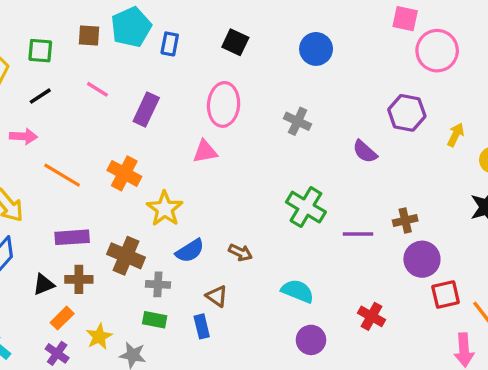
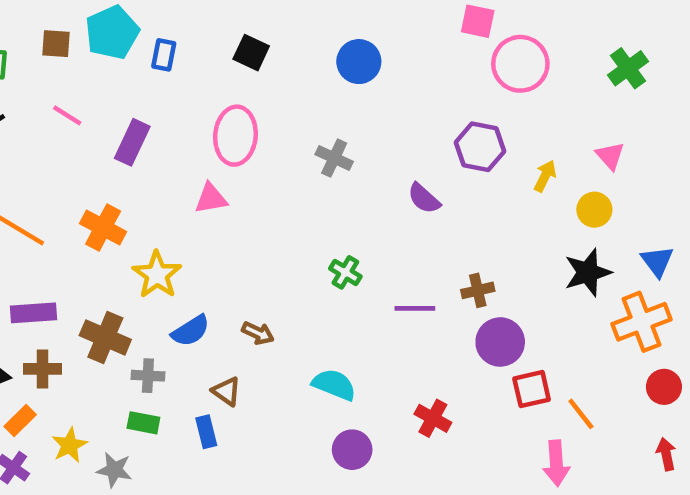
green cross: (306, 207) -> (345, 272), size x0.6

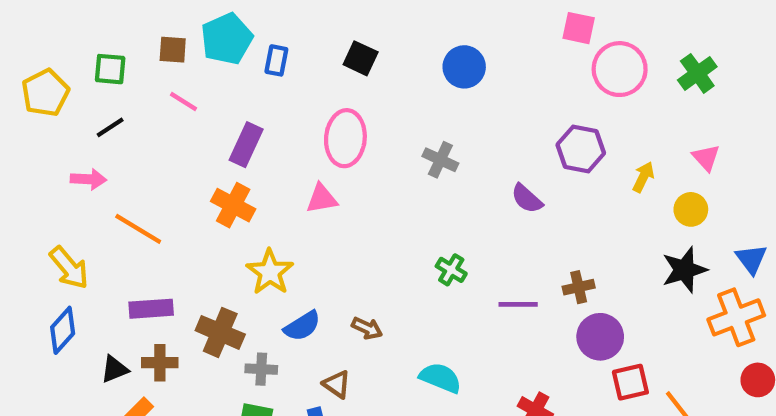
green cross: (628, 68) -> (697, 73), moved
pink line: (67, 115) -> (184, 101), moved
orange cross: (103, 228) -> (233, 205), moved

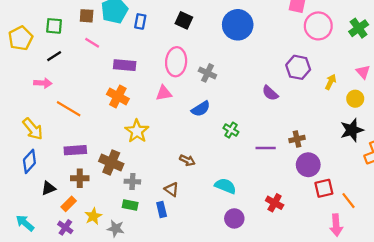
blue circle: (464, 67) -> (238, 25), size x1.4
purple rectangle: (246, 145) -> (125, 65), turned 70
gray cross: (440, 160) -> (207, 73), moved
blue semicircle: (302, 326) -> (201, 109), moved
black triangle: (114, 369) -> (48, 188), moved

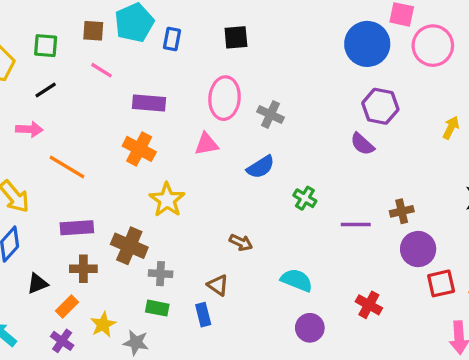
black square: (184, 20) -> (236, 37), turned -30
blue circle: (238, 25) -> (367, 44), moved
purple hexagon: (298, 67) -> (380, 106), moved

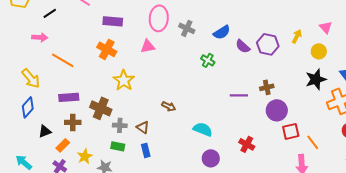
purple hexagon: (380, 106) -> (268, 44), moved
blue semicircle: (261, 167) -> (222, 32), moved
green cross: (305, 198) -> (208, 60), moved
brown triangle: (218, 285) -> (143, 127), moved

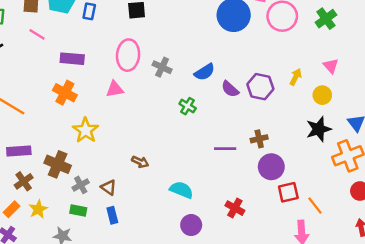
brown cross: (73, 122) -> (24, 181), turned -35
gray cross: (120, 125) -> (81, 185), turned -32
yellow star: (85, 156) -> (38, 209), moved

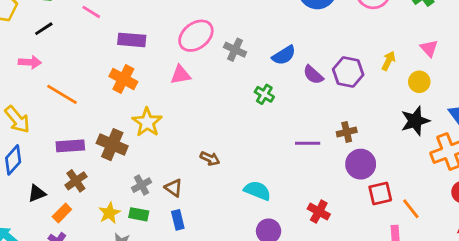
pink ellipse: (128, 55) -> (196, 36), turned 48
brown cross: (58, 164) -> (112, 145), moved
yellow star: (38, 209) -> (109, 213), moved

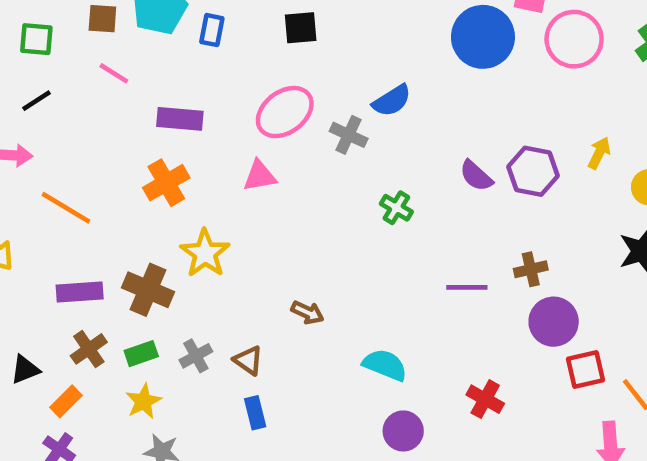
blue semicircle: (284, 55) -> (392, 101), moved
orange cross: (123, 79) -> (166, 183), turned 32
green rectangle: (139, 214) -> (141, 354), moved, turned -30

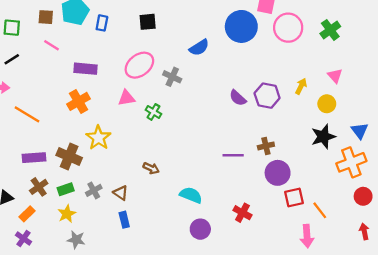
blue semicircle: (392, 101) -> (199, 48), moved
green cross: (396, 208) -> (153, 112), moved

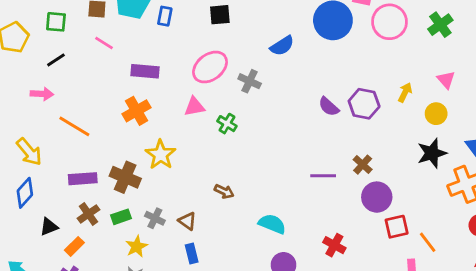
brown cross: (266, 146) -> (363, 165), turned -35
gray cross: (94, 190) -> (155, 218), turned -35
yellow star: (67, 214) -> (137, 246), moved

